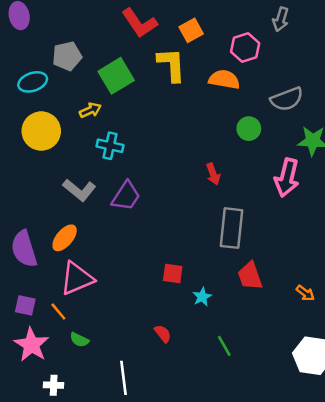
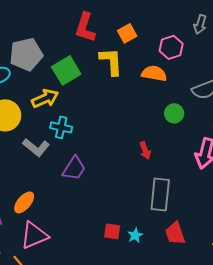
red L-shape: (139, 23) -> (85, 27), turned 52
gray pentagon: (67, 56) -> (26, 54), size x1.4
yellow arrow: (90, 110) -> (45, 98), size x1.5
gray L-shape: (79, 190) -> (36, 147), moved
cyan star: (202, 297) -> (135, 235), moved

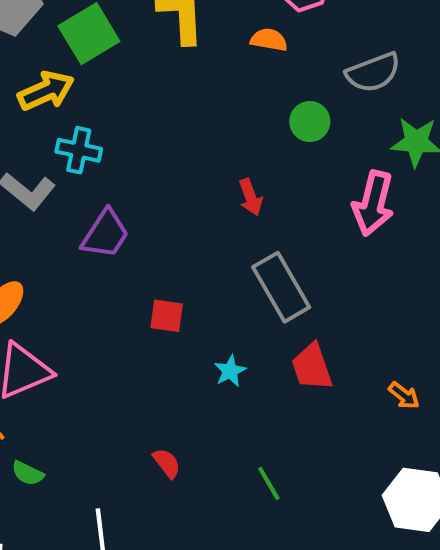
orange semicircle: (154, 73) -> (269, 40), size x0.7
gray rectangle: (160, 194) -> (281, 287), turned -36
red square: (112, 231) -> (167, 316), moved

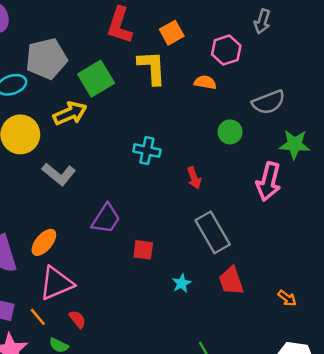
cyan cross: (79, 150) -> (147, 151), moved
purple trapezoid: (105, 234) -> (106, 219), moved
red semicircle: (167, 463) -> (77, 319), moved

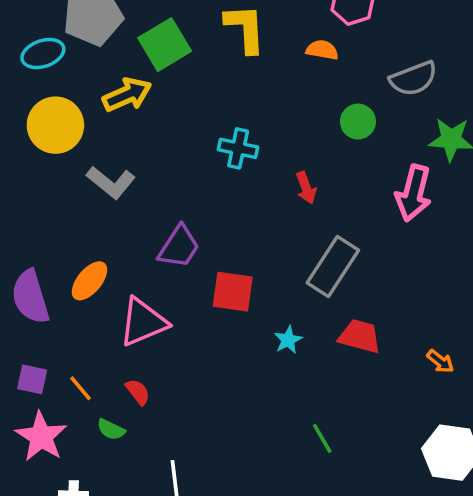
gray rectangle: (213, 232) -> (333, 267), turned 63
red square: (143, 250) -> (233, 292), size x1.4
red trapezoid: (231, 281) -> (360, 336), turned 124
pink triangle: (56, 283) -> (143, 322), moved

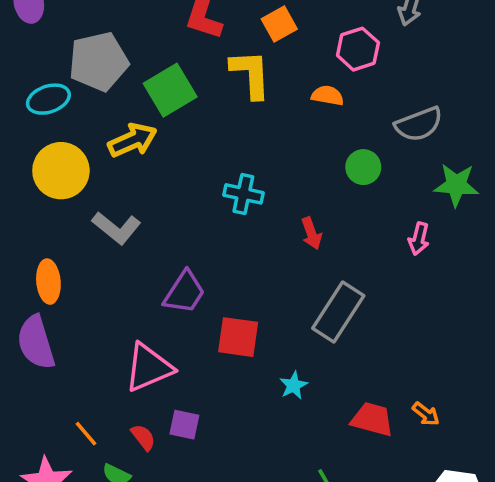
pink arrow: (413, 193) -> (419, 239), size x0.6
orange ellipse: (89, 281) -> (48, 282), moved, turned -45
red trapezoid: (360, 336) -> (372, 419), moved
orange arrow: (440, 361) -> (426, 414), moved
purple square: (32, 379) -> (184, 425), moved

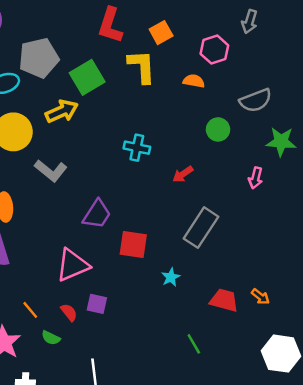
red arrow: (311, 233) -> (183, 174), turned 75

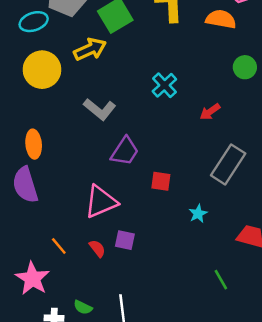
orange semicircle: (194, 81) -> (221, 19), size x1.4
cyan cross: (137, 148) -> (164, 85), turned 35
gray L-shape: (51, 171) -> (100, 109), moved
red square: (133, 245) -> (161, 181), size x0.7
green semicircle: (51, 338) -> (83, 307), moved

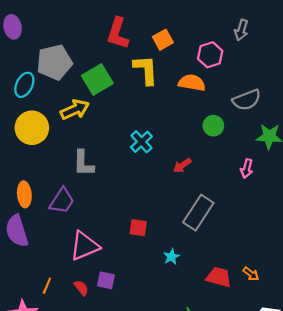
cyan ellipse: (34, 22) -> (24, 85), turned -45
gray L-shape: (100, 109) -> (83, 163), turned 52
purple trapezoid: (125, 151) -> (62, 201), moved
orange line: (59, 246) -> (47, 286), turned 63

